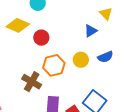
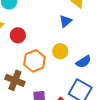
blue semicircle: (105, 57) -> (83, 62), moved

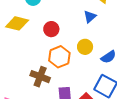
red circle: (18, 35) -> (51, 29), moved

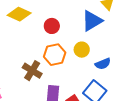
blue triangle: (90, 17) -> (92, 21), size x1.6

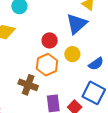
red circle: (52, 26) -> (50, 40), moved

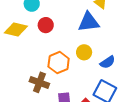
blue triangle: (77, 24) -> (89, 22), turned 35
red circle: (50, 40) -> (46, 25), moved

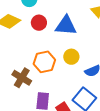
blue triangle: (89, 22) -> (66, 26), moved

